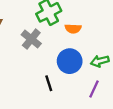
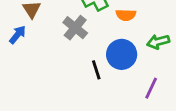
green arrow: (100, 61) -> (158, 42), moved
black line: (49, 83) -> (96, 70), moved

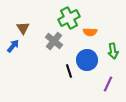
green arrow: (158, 42) -> (113, 51), turned -84

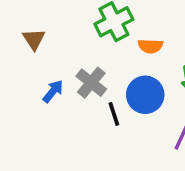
gray cross: (54, 41) -> (91, 83), moved
blue arrow: (13, 46) -> (53, 91), moved

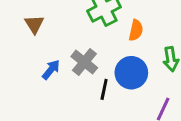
orange semicircle: (150, 46) -> (136, 30), turned -80
black line: (114, 114) -> (104, 89), turned 30

